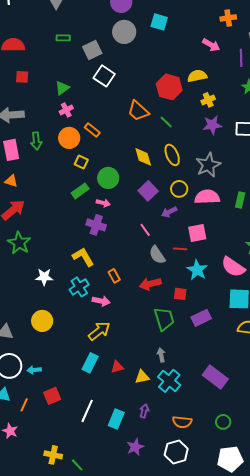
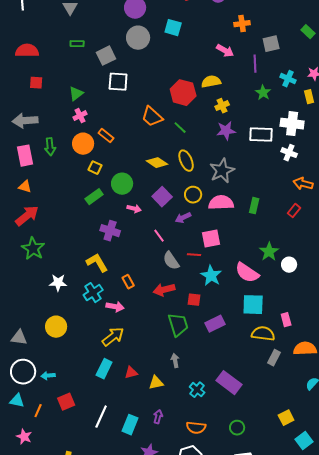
white square: (104, 76) -> (118, 82), turned -30
yellow diamond: (143, 157) -> (157, 163), turned -40
pink arrow: (103, 203) -> (134, 209), moved
cyan cross: (169, 381) -> (197, 390), moved, size x0.7

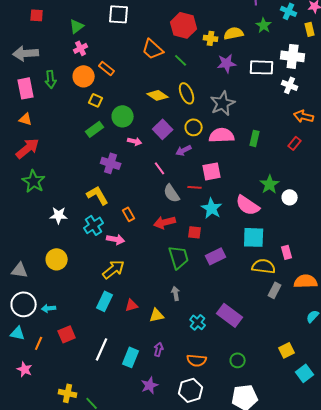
yellow semicircle: (211, 82) -> (234, 33), moved
yellow cross: (222, 106) -> (211, 38), moved, turned 32

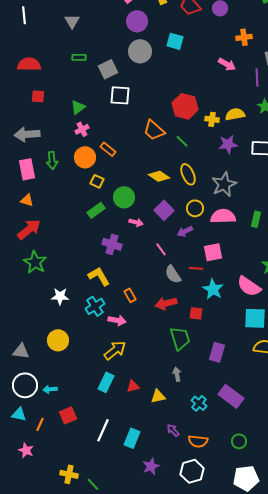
purple rectangle: (216, 256) -> (217, 352), moved, turned -48
purple arrow: (159, 349) -> (173, 430), moved, turned -56

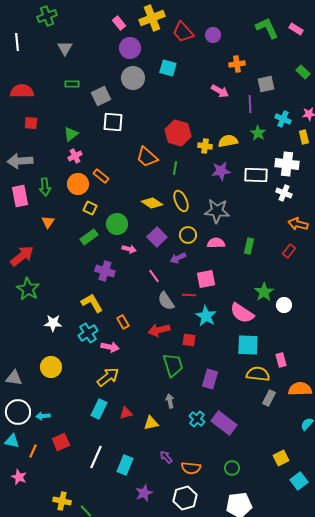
green line: (182, 141) -> (175, 168), turned 56
gray star: (224, 184) -> (217, 211), turned 30
orange triangle: (27, 200) -> (48, 222), moved, turned 48
pink semicircle: (223, 216) -> (216, 243), size x0.7
cyan cross: (199, 403) -> (197, 419), moved

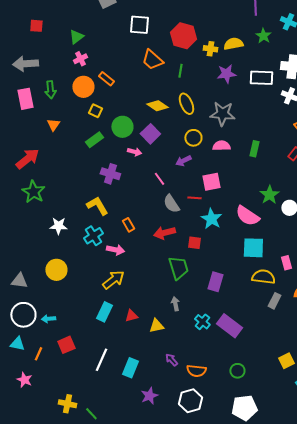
white square: (113, 122) -> (139, 25), moved
purple square: (157, 237) -> (150, 134), moved

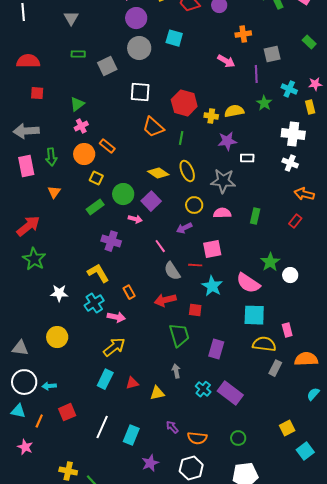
white rectangle: (261, 78) -> (247, 158), moved, size x0.6

